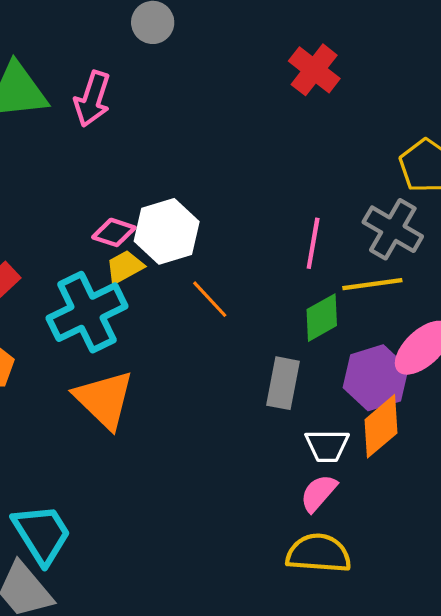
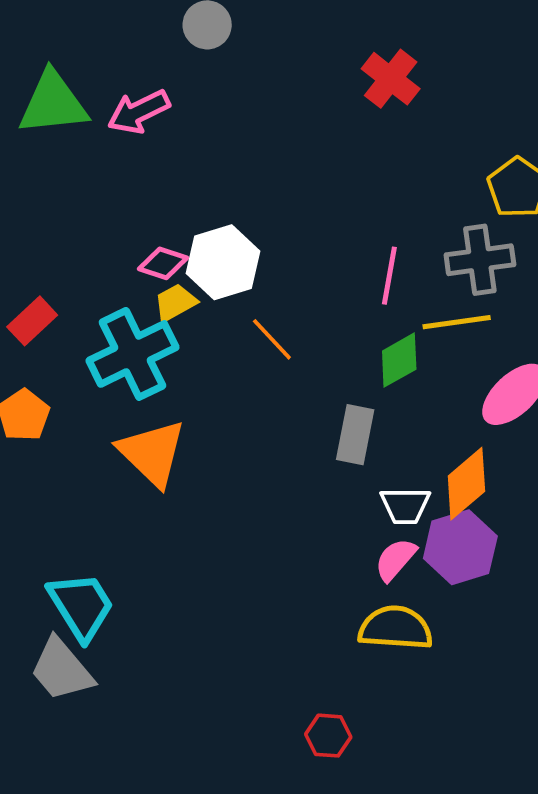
pink arrow: (92, 99) -> (139, 112), turned 46
gray cross: (393, 229) -> (480, 260), turned -38
purple hexagon: (376, 378) -> (460, 547), moved

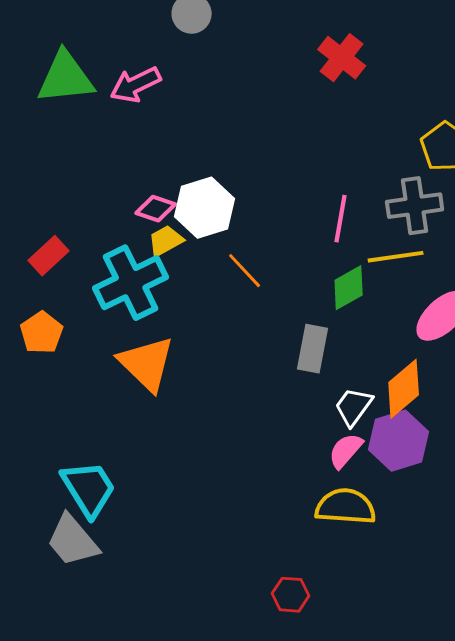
white trapezoid: (405, 506) -> (354, 407), turned 126

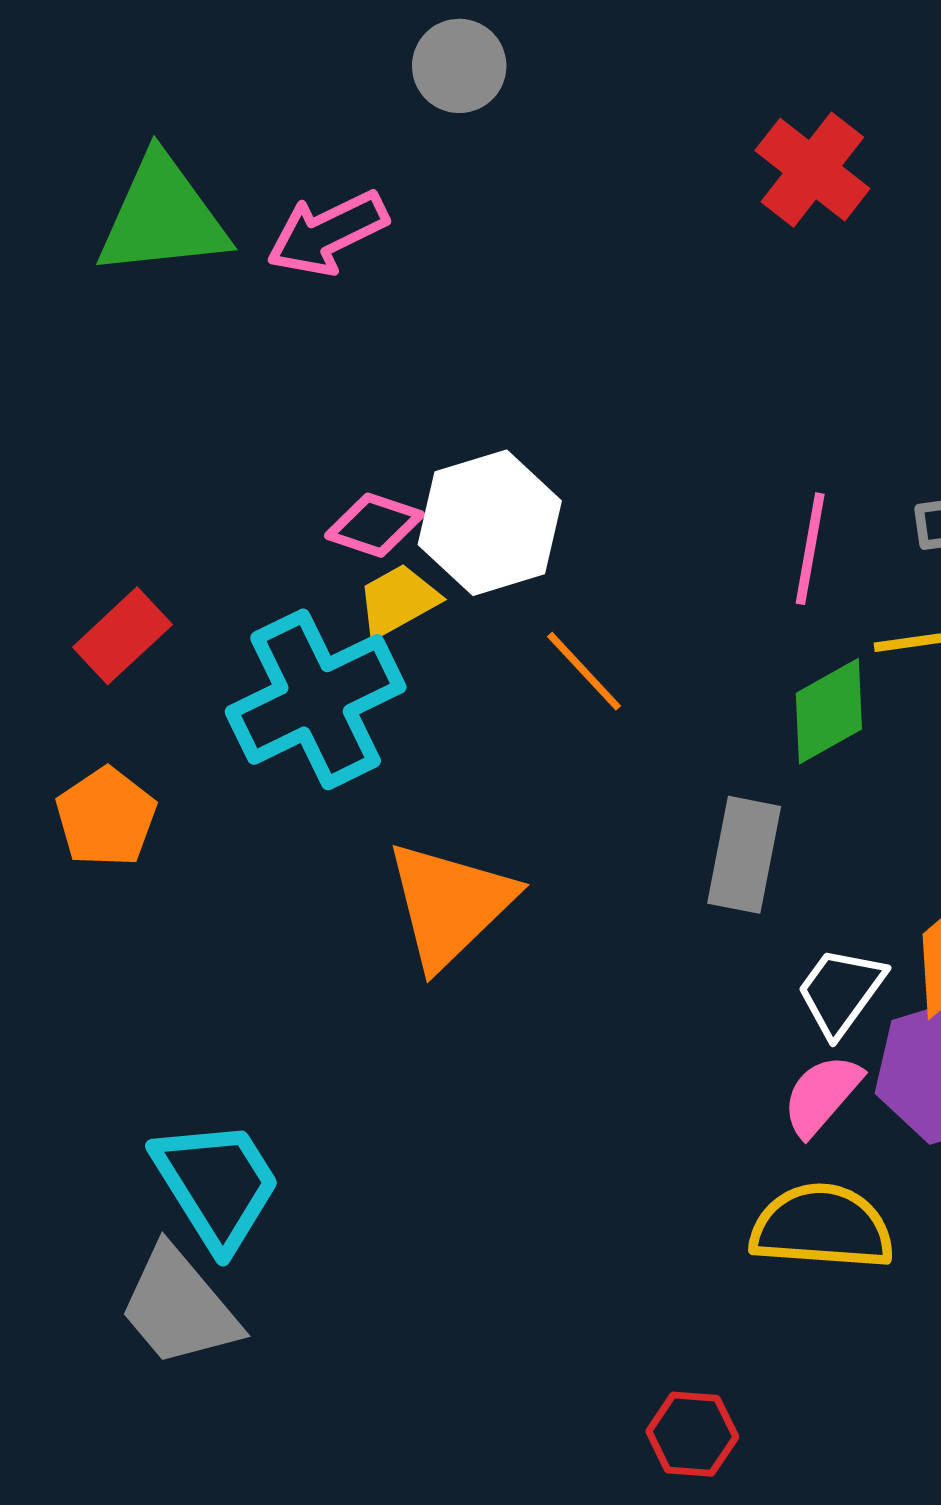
orange triangle: (147, 364) -> (450, 904), moved, turned 32

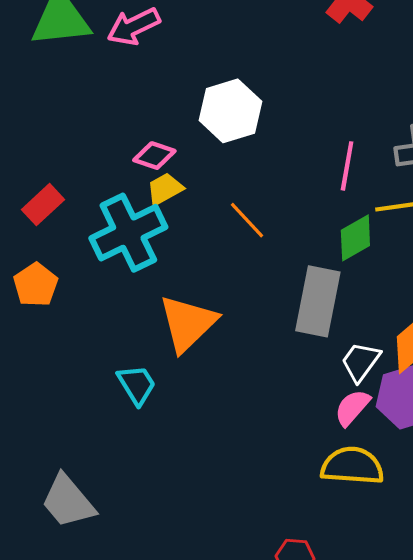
white hexagon: (490, 523) -> (230, 111), moved
gray rectangle: (744, 855) -> (318, 301), size x1.4
cyan trapezoid: (217, 1185) -> (137, 385), moved, size x0.7

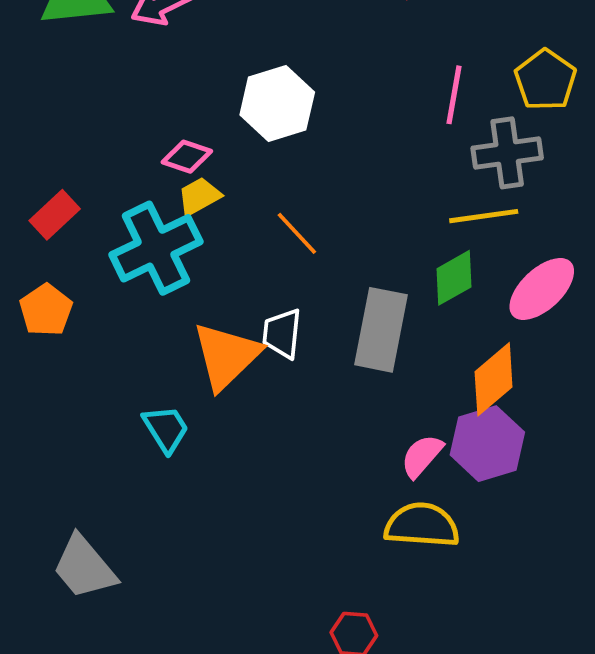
pink line: (347, 166) -> (454, 95), moved
green diamond: (355, 238) -> (454, 278), moved
white trapezoid: (361, 362) -> (282, 334), moved, turned -30

